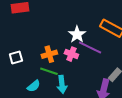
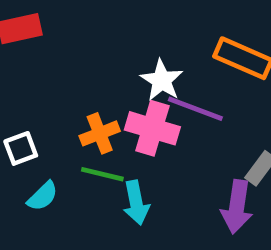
pink cross: (71, 54) -> (152, 128), size x1.5
cyan semicircle: (34, 86) -> (43, 196), moved

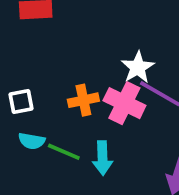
green line: (102, 174) -> (64, 152), moved
cyan semicircle: (43, 196) -> (32, 141), turned 45

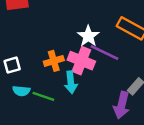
cyan arrow: (102, 158) -> (71, 82), moved

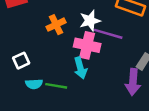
white star: (88, 36) -> (90, 21), turned 30
orange cross: (54, 61) -> (56, 25), moved

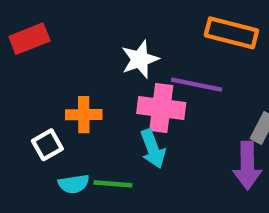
white star: (90, 21) -> (140, 59), moved
orange cross: (56, 25) -> (84, 115), moved, turned 30

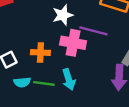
orange cross: (84, 115) -> (40, 52), moved
cyan arrow: (153, 149) -> (69, 79), moved

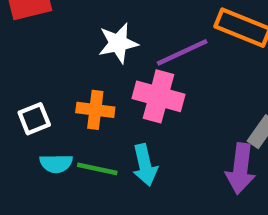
white star: (63, 15) -> (118, 43), moved
purple line: (93, 31) -> (182, 52), moved, turned -44

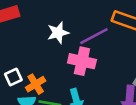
orange cross: (95, 110) -> (36, 84), moved, turned -36

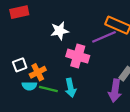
purple line: (94, 36) -> (104, 37), moved

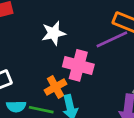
orange cross: (38, 72) -> (56, 87), moved

